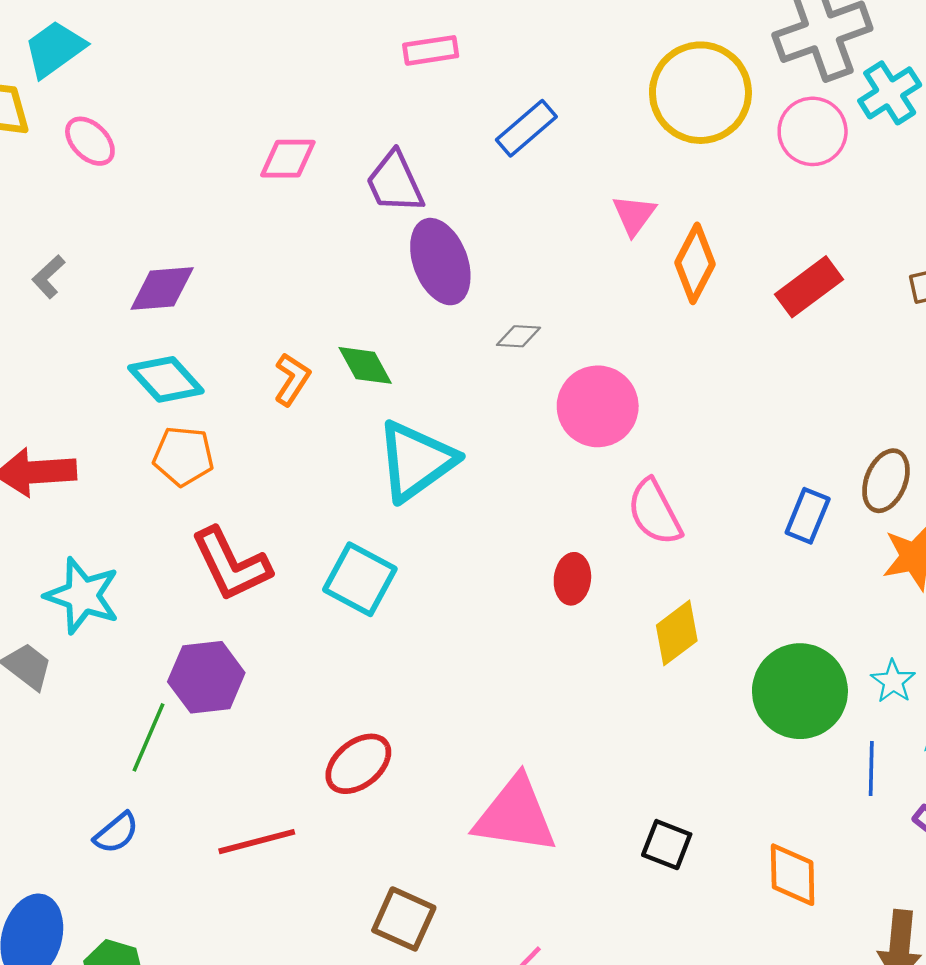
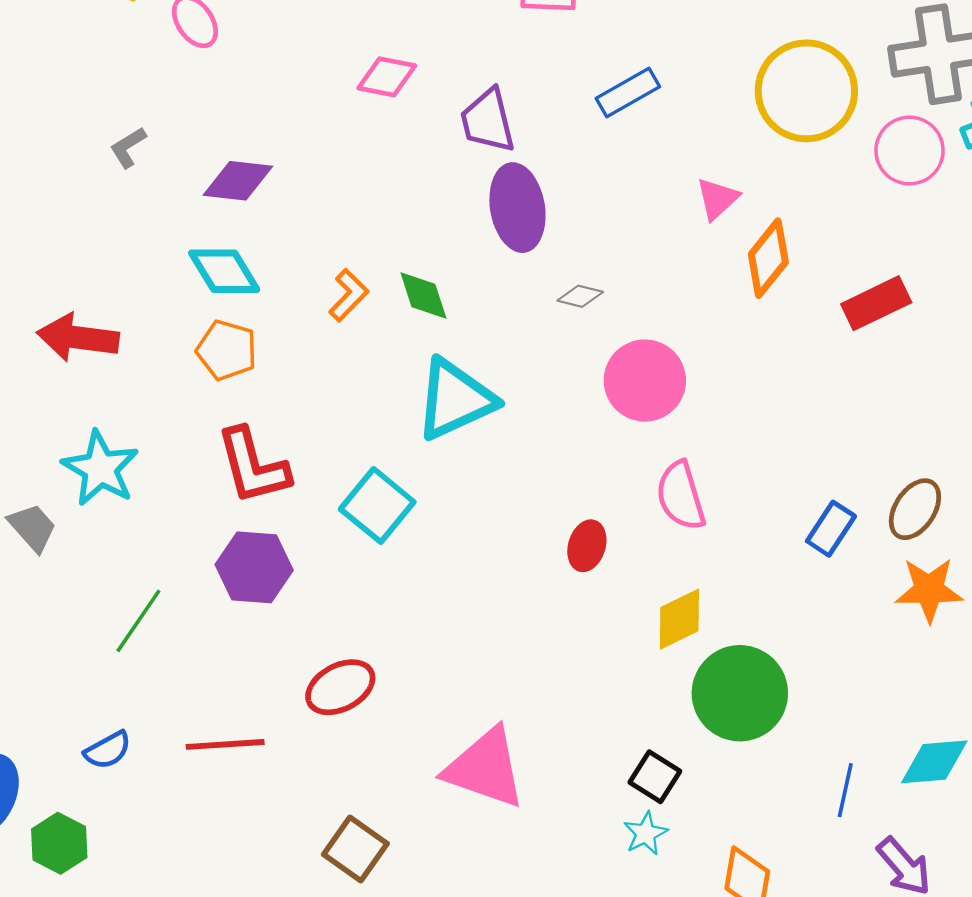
purple hexagon: (206, 677) -> (254, 567), moved
cyan star: (893, 681) -> (646, 833), moved
green circle: (800, 691) -> (740, 693), moved
blue semicircle: (116, 833) -> (108, 750), moved
black square: (667, 845) -> (655, 777), moved

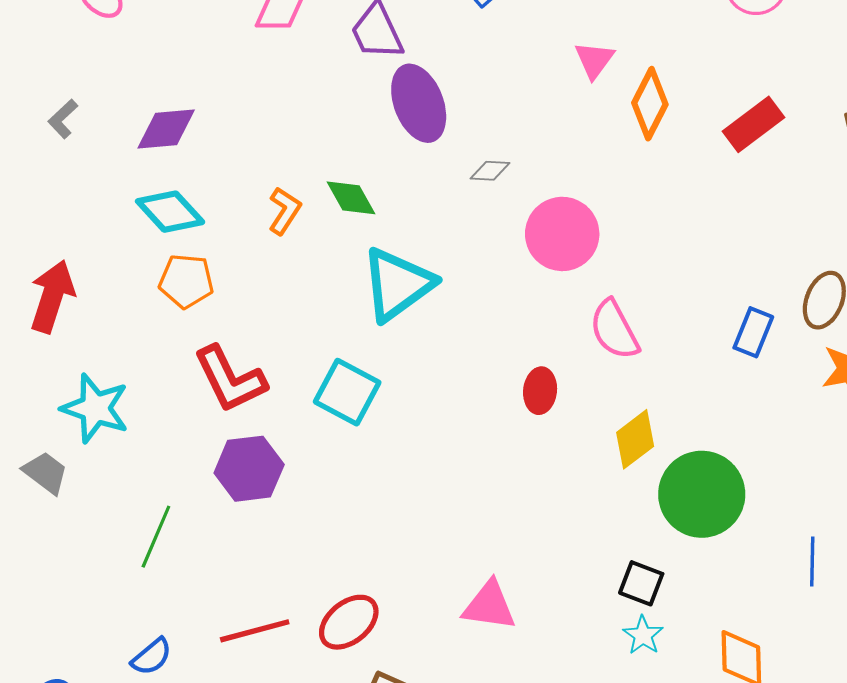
red arrow: (78, 338) -> (52, 296), turned 112
red ellipse: (340, 687) -> (349, 622), moved
pink triangle: (485, 768) -> (489, 606), size x0.7

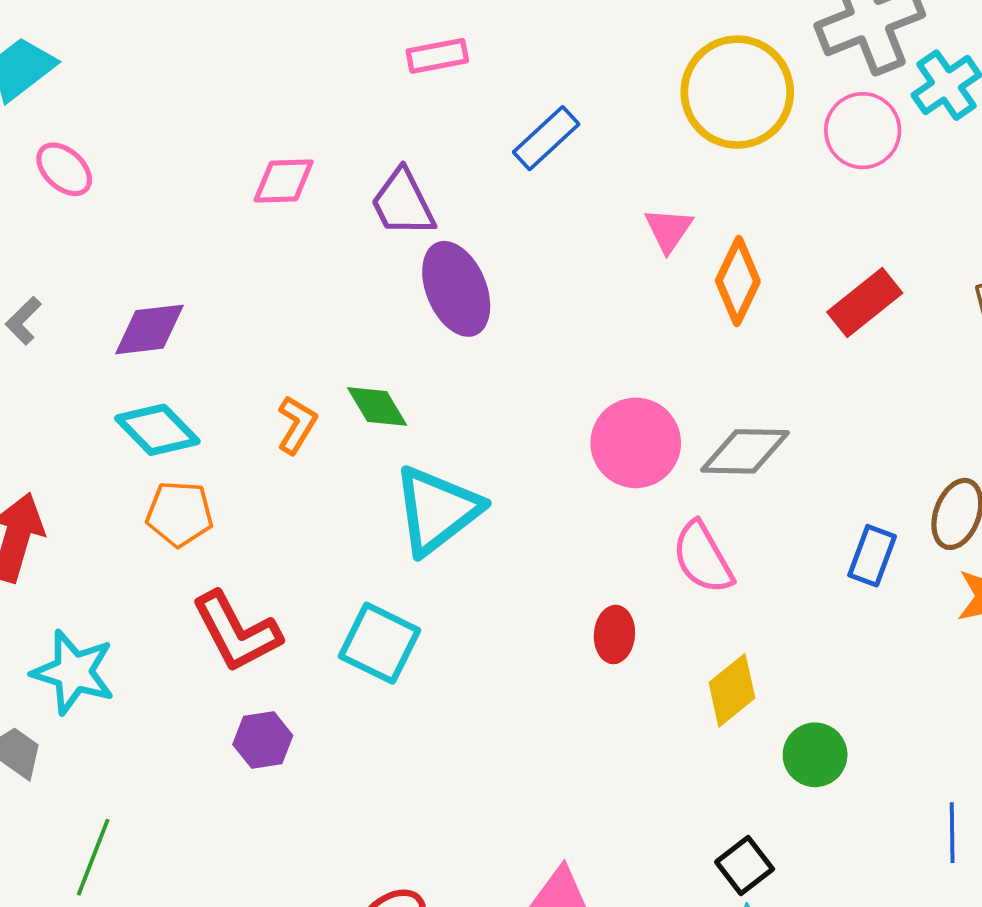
gray diamond: (490, 171) -> (745, 451), moved, size x1.8
purple hexagon: (249, 469) -> (263, 740), size x0.7
green circle: (702, 494) -> (815, 755), size x0.6
green line: (156, 537) -> (93, 857), moved
black square: (641, 583) -> (745, 865), turned 33

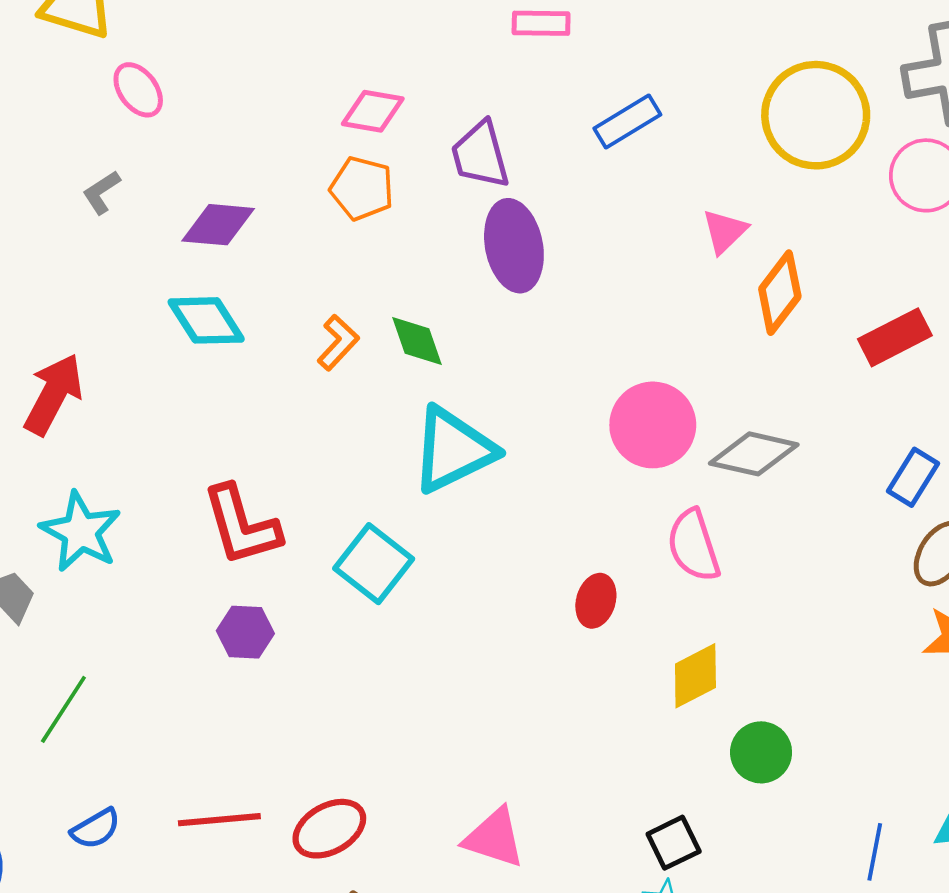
pink ellipse: (64, 169) -> (138, 90), moved
orange pentagon: (180, 514) -> (362, 188), moved
blue rectangle: (872, 556) -> (913, 477), moved

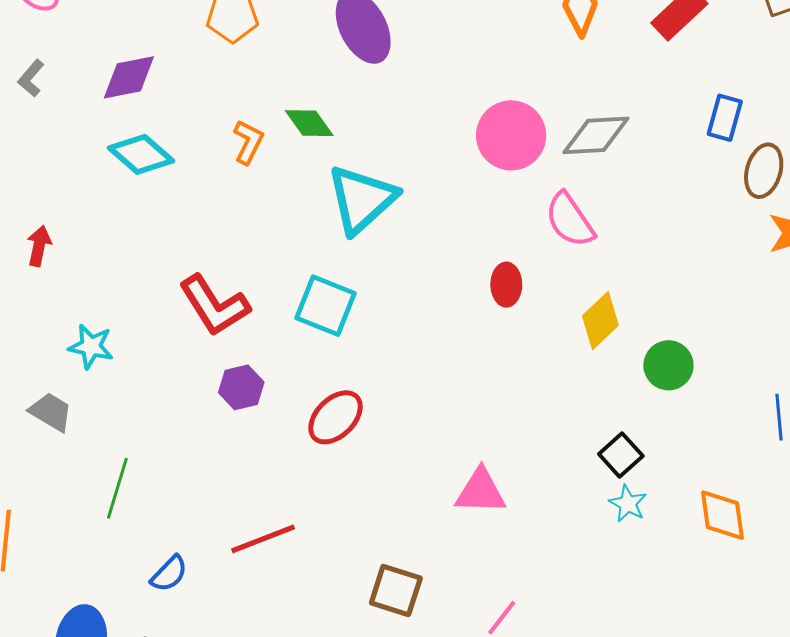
red arrow: (53, 394) -> (39, 246), size x0.6
cyan star: (81, 532) -> (91, 346), size x0.7
red ellipse: (329, 829) -> (335, 417), moved

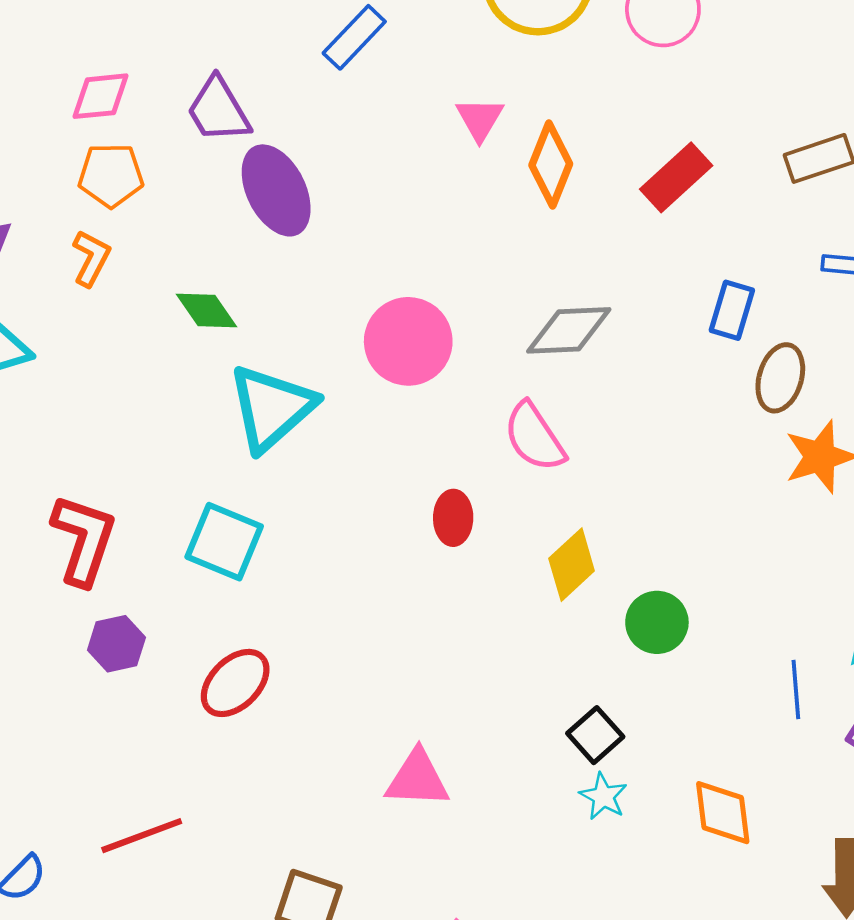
pink circle: (511, 135) -> (408, 341), moved
orange L-shape: (248, 142) -> (91, 258), moved
red L-shape: (214, 305) -> (84, 540), turned -130

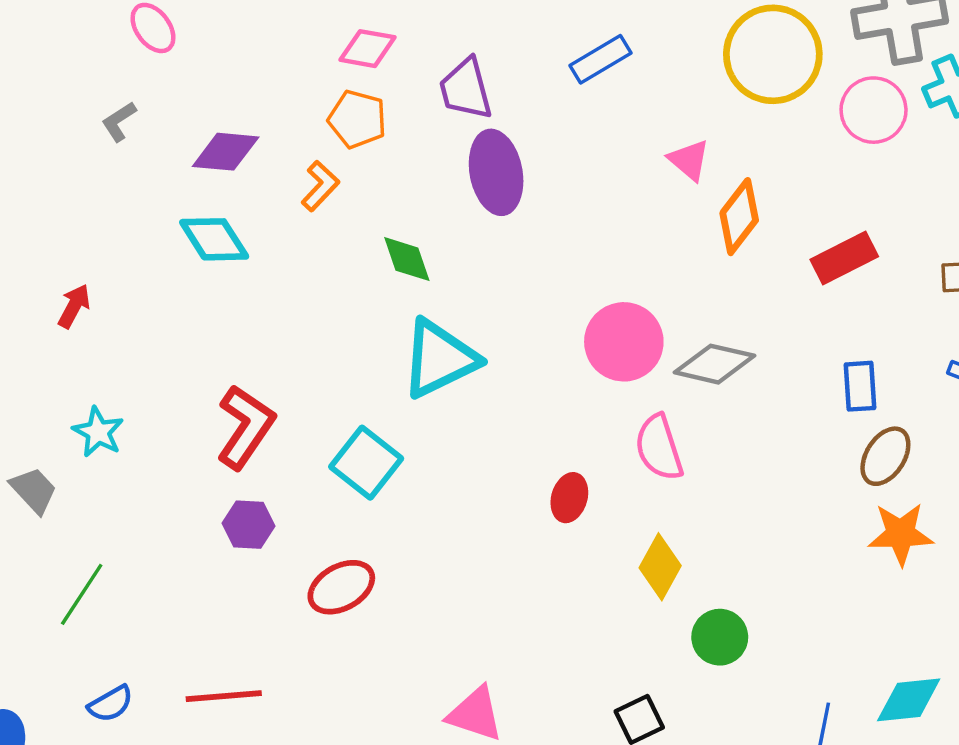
pink triangle: (480, 119) -> (689, 160), turned -36
blue rectangle: (732, 310) -> (860, 386), turned -36
pink circle: (408, 341) -> (624, 342), moved
yellow diamond: (572, 565) -> (660, 567), turned -34

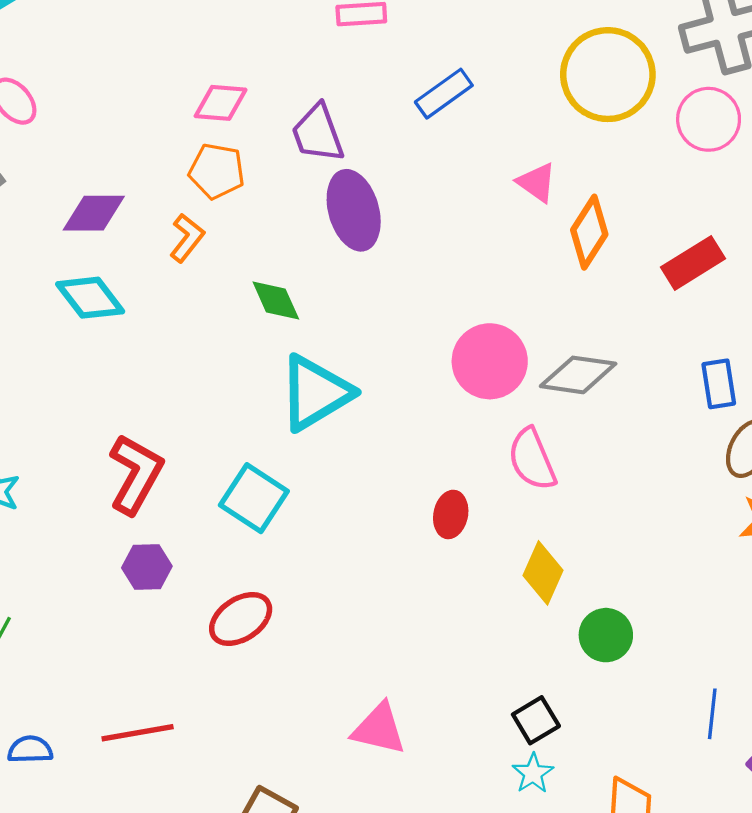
blue semicircle: (111, 704) -> (30, 750), turned -147

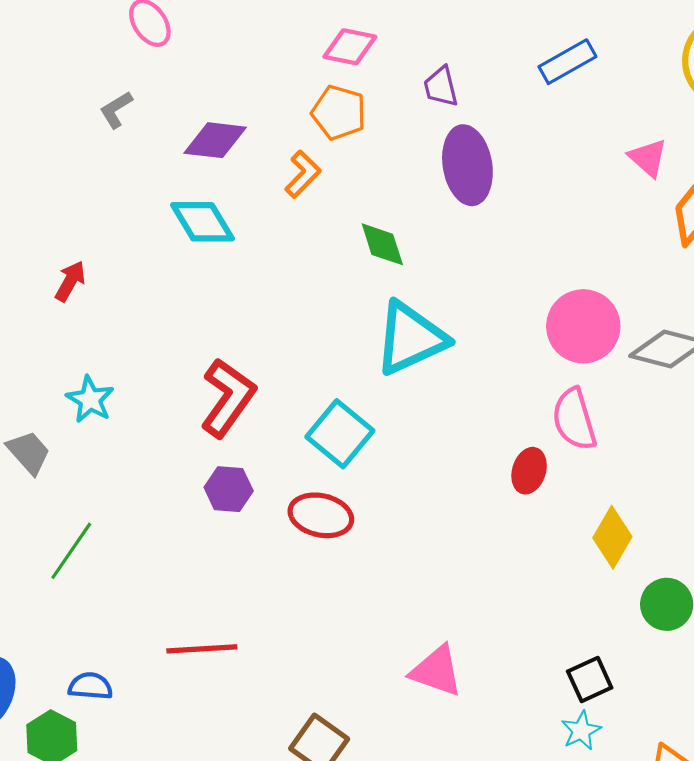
purple trapezoid: (318, 133) -> (441, 87), size x0.7
pink semicircle: (532, 459) -> (574, 419), moved
red ellipse: (241, 619) -> (321, 515), moved, turned 40
blue semicircle: (30, 750) -> (90, 686), moved

